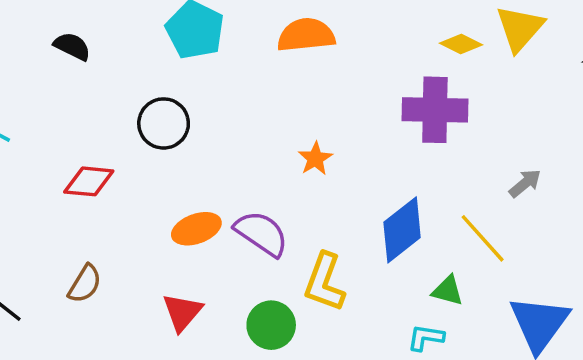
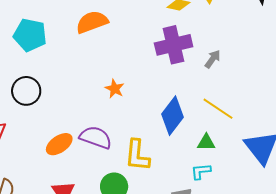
gray arrow: (525, 183) -> (213, 59), moved

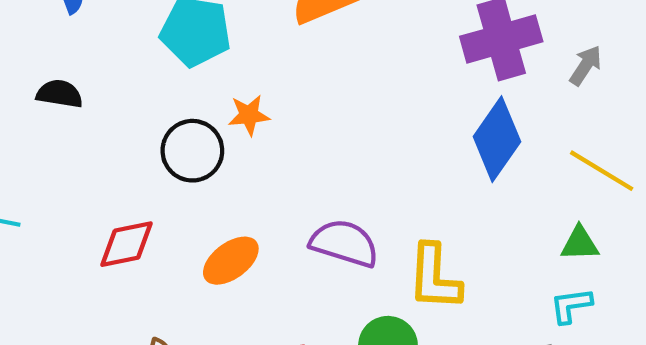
orange star: (115, 89) -> (249, 115), moved, turned -30
blue diamond: (173, 116) -> (497, 139), moved
orange ellipse: (59, 144) -> (231, 261), moved

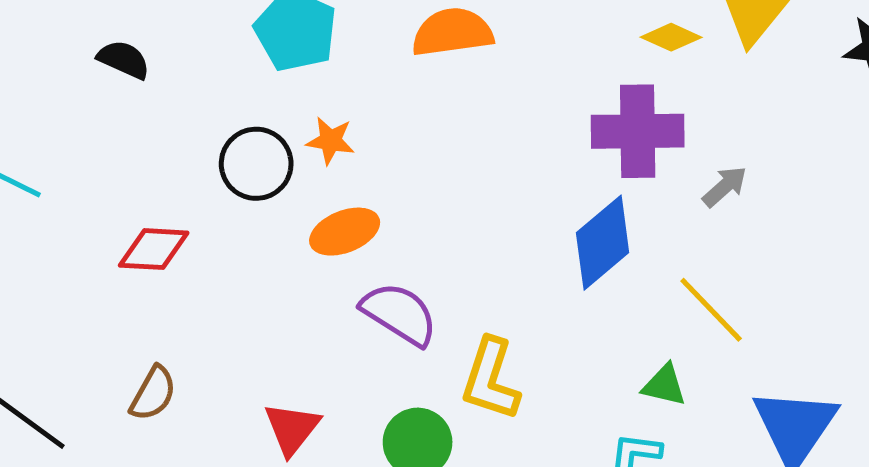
orange ellipse: (231, 261) -> (345, 232), moved

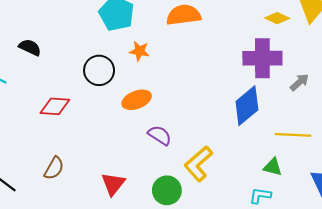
black semicircle: (124, 60) -> (30, 47), moved
orange star: (330, 141) -> (139, 51), moved
yellow line: (711, 310) -> (293, 135), turned -44
purple semicircle: (399, 314) -> (160, 135), size x0.7
yellow L-shape: (491, 379) -> (198, 164), turned 30

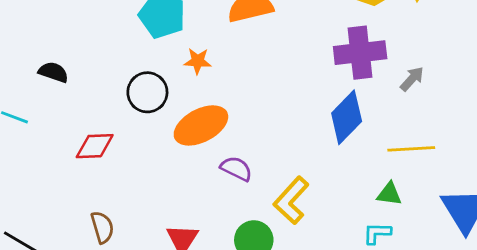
orange ellipse: (137, 100) -> (201, 125), size x1.4
brown semicircle: (54, 168) -> (102, 227), turned -40

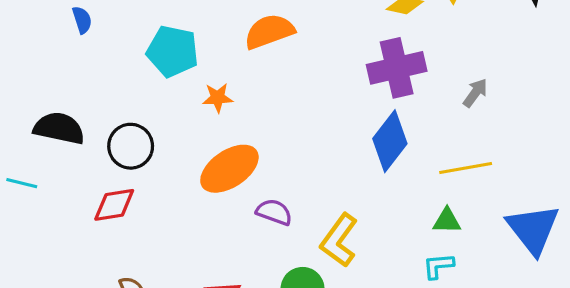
black semicircle: (53, 72) -> (59, 128), size x1.5
gray arrow: (412, 79) -> (475, 93), moved
black circle: (147, 92) -> (131, 146), moved

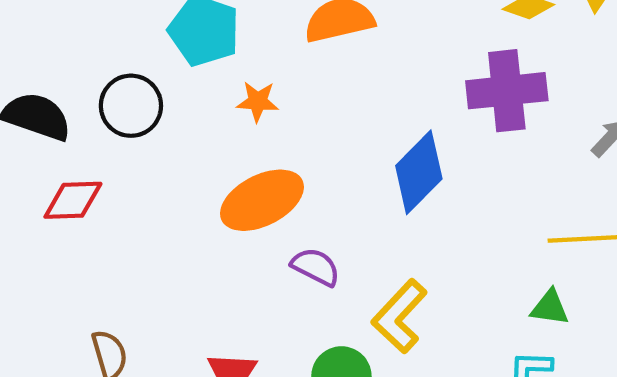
blue diamond: (390, 141) -> (419, 172), moved
black circle: (131, 146) -> (131, 106), moved
red diamond: (114, 205) -> (73, 200), moved

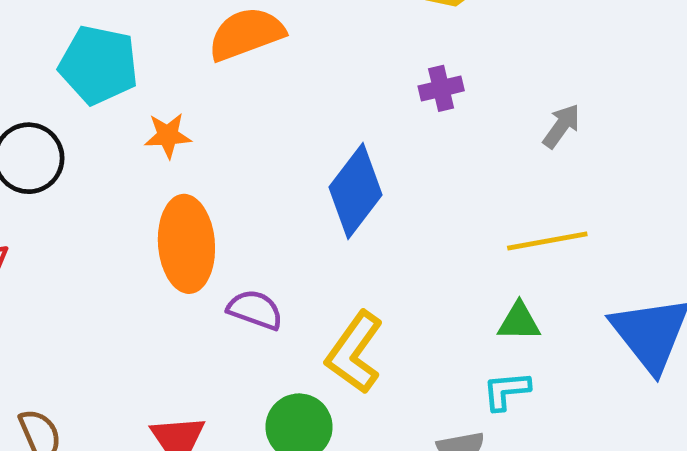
purple cross: (507, 91) -> (441, 88), size x0.5
orange ellipse: (262, 200) -> (186, 244), turned -60

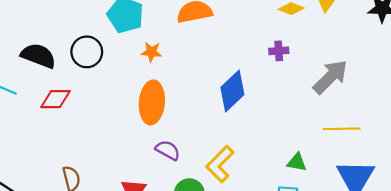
gray arrow: (561, 126) -> (330, 77), size x1.8
yellow line: (547, 241) -> (342, 129), moved
purple semicircle: (255, 310) -> (168, 150), moved

